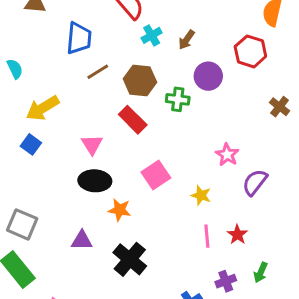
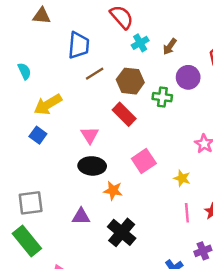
gray square: (22, 224) -> (31, 203), turned -30

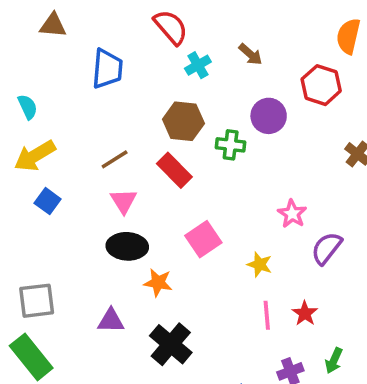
brown arrow: (170, 47) -> (250, 54), moved, turned -84
brown line: (95, 74) -> (115, 159), moved
yellow arrow: (48, 104) -> (35, 156), moved

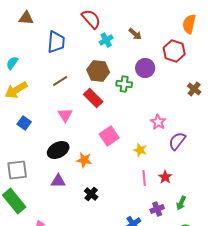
cyan semicircle: (28, 107) -> (12, 63), turned -120
brown line: (115, 159) -> (60, 81), moved
blue square: (48, 201) -> (24, 123), moved
black ellipse: (127, 246) -> (58, 150), moved, turned -30
black cross: (171, 344) -> (91, 194), size x0.6

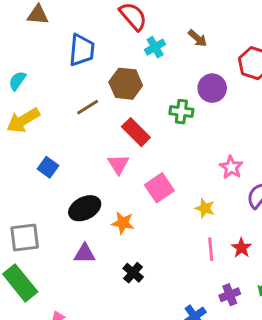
brown hexagon: (98, 71) -> (126, 84), moved
pink triangle: (65, 115) -> (118, 164), moved
blue square: (24, 123) -> (48, 167), moved

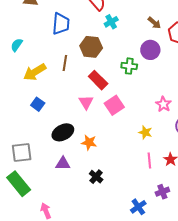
brown arrow: (198, 38) -> (154, 23), moved
brown line: (88, 107) -> (65, 63), turned -49
yellow arrow: (23, 120) -> (35, 72), moved
pink square: (159, 188) -> (114, 105), moved

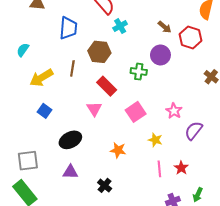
pink square: (114, 105) -> (136, 112), moved
orange star: (89, 142) -> (118, 150), moved

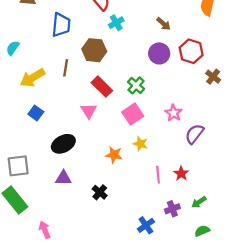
red hexagon: (190, 37) -> (191, 51), moved
green cross: (139, 72) -> (136, 85), moved, turned 35
yellow star: (155, 140) -> (140, 144), moved
green arrow: (198, 195) -> (199, 202), turned 32

